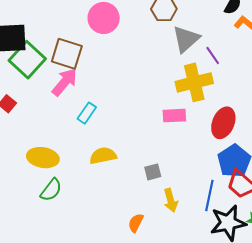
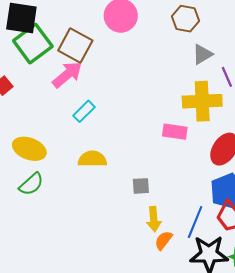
gray triangle: (186, 39) -> (202, 54), size x0.7
orange semicircle: (136, 223) -> (163, 240), moved

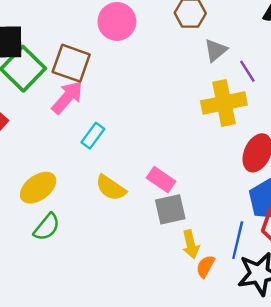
pink rectangle: (175, 132) -> (161, 180), moved, turned 35
yellow ellipse: (29, 149) -> (38, 188), turned -48
yellow semicircle: (92, 159) -> (111, 188), turned -136
gray square: (141, 186) -> (170, 209), size x1.5

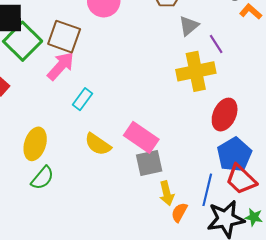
pink rectangle: (161, 180) -> (141, 137), size x1.4
yellow ellipse: (38, 188) -> (35, 144), turned -36

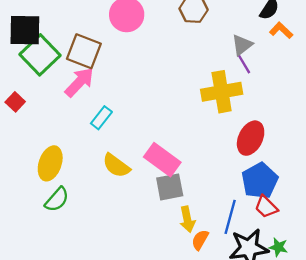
gray triangle: (189, 26) -> (242, 45), moved
red trapezoid: (241, 179) -> (266, 207), size x0.7

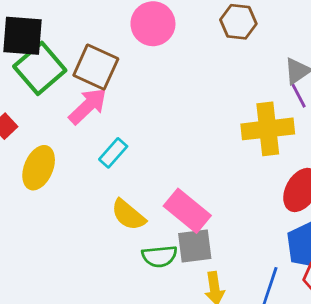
yellow ellipse: (50, 163) -> (39, 168), moved
green semicircle: (57, 199) -> (159, 256), moved, turned 40

